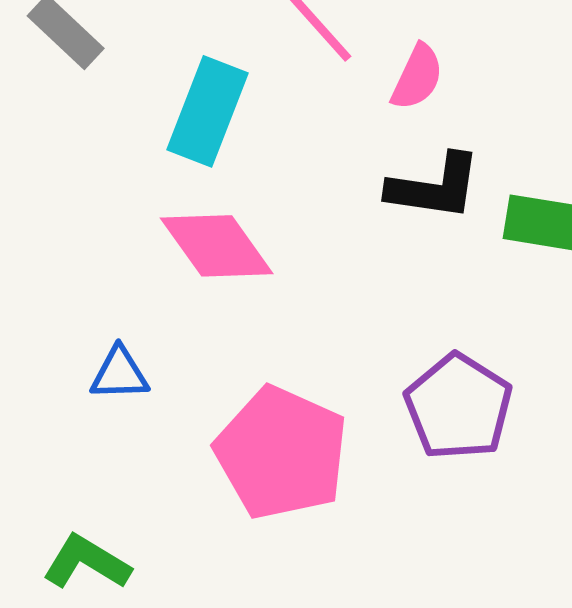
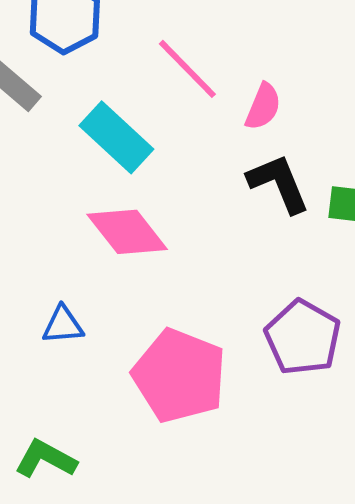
cyan rectangle: (207, 111) -> (116, 137), turned -66
black L-shape: (434, 187) -> (279, 183), turned -118

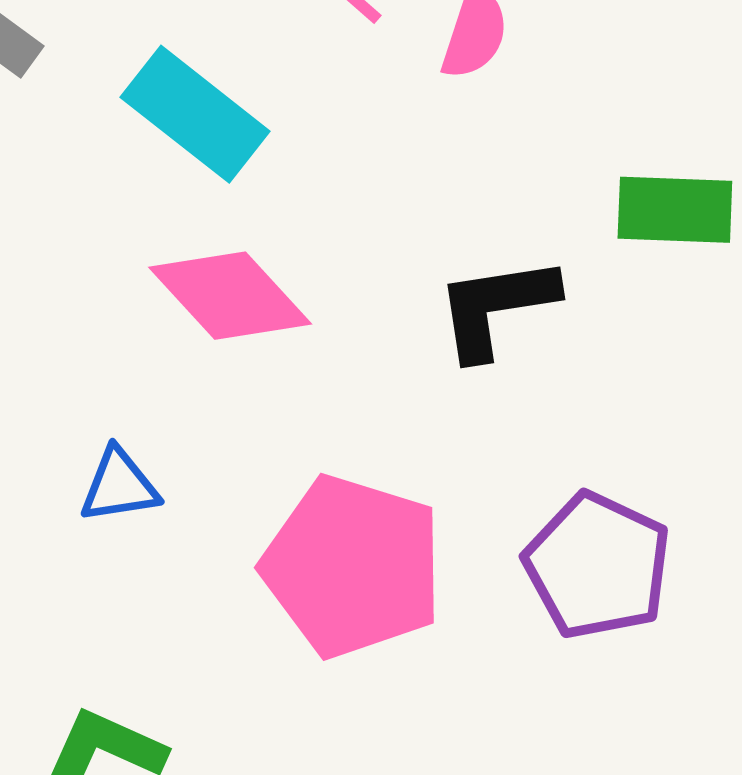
black L-shape: (279, 183) -> (496, 307), moved, turned -72
purple pentagon: (303, 338) -> (598, 566), moved

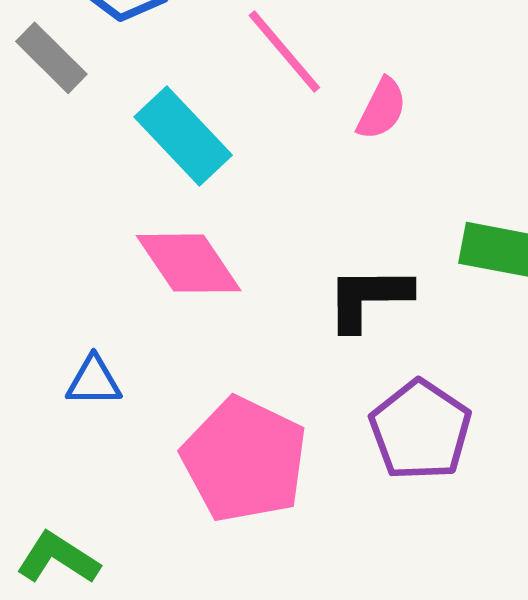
purple pentagon: (598, 566) -> (420, 430), moved

